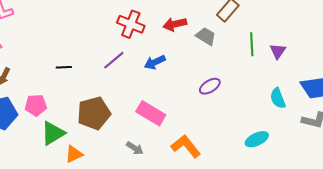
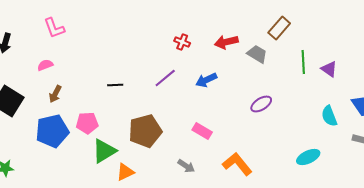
red cross: (131, 24) -> (182, 42), size x0.6
purple triangle: (278, 51) -> (329, 69), turned -30
pink rectangle: (151, 113) -> (202, 131), size x0.7

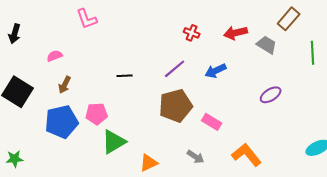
pink L-shape: (54, 28) -> (87, 19), moved
brown pentagon: (145, 131) -> (176, 106), moved
orange triangle: (125, 172) -> (149, 163), moved

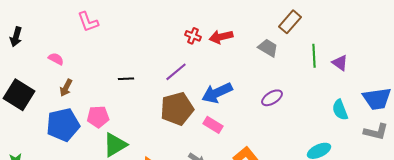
red arrow: (236, 33) -> (221, 37), moved
pink semicircle: (55, 56) -> (56, 59), turned 49
blue arrow: (216, 71) -> (217, 93), moved, size x1.4

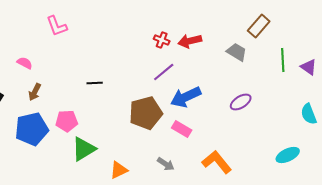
purple line: (176, 72) -> (164, 72), moved

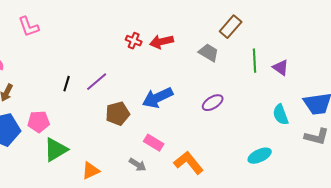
purple line: (164, 72) -> (97, 82), moved
black line: (95, 83) -> (67, 84), turned -70
brown pentagon: (146, 113) -> (118, 114), size x0.7
pink rectangle: (182, 129) -> (154, 143), moved

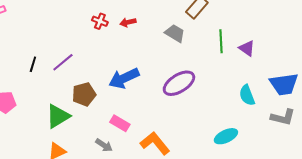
red arrow: (162, 42) -> (128, 22), size x0.7
purple ellipse: (213, 103) -> (179, 83), size x1.5
green triangle: (56, 150) -> (58, 116), moved

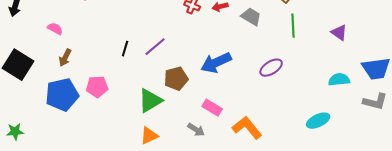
gray trapezoid: (175, 33) -> (251, 17), moved
green line: (221, 41) -> (293, 26), moved
purple ellipse: (179, 83) -> (271, 68), size x0.7
cyan semicircle: (247, 95) -> (339, 80), turned 105

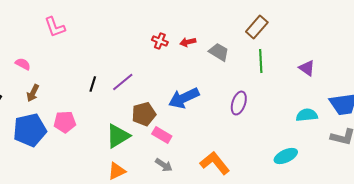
purple ellipse: (271, 68) -> (239, 103), turned -40
pink rectangle: (212, 108) -> (162, 135), moved

